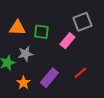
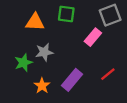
green square: (41, 32) -> (66, 14), moved

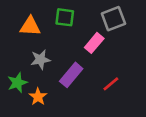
green star: (23, 63) -> (17, 83), moved
purple rectangle: (72, 80) -> (71, 75), moved

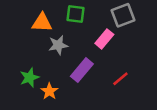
gray star: (40, 60) -> (58, 45), moved

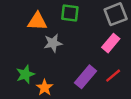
pink rectangle: (104, 39) -> (111, 43), moved
purple rectangle: (82, 70) -> (85, 77), moved

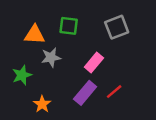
pink rectangle: (111, 43) -> (94, 63), moved
green star: (25, 74) -> (22, 75), moved

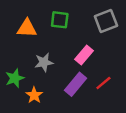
gray star: (51, 57) -> (44, 62), moved
green star: (22, 75) -> (15, 78), moved

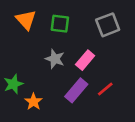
orange triangle: (27, 28) -> (26, 20), moved, turned 45
gray star: (44, 62) -> (55, 59), moved, turned 30

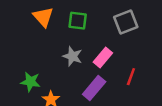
green star: (13, 84) -> (31, 82), turned 30
red line: (105, 89) -> (131, 77), moved, turned -30

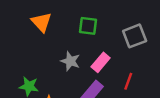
green square: (78, 21) -> (88, 26), moved
gray square: (126, 22) -> (135, 36), moved

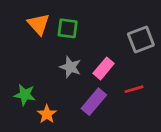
green square: (88, 26) -> (68, 28), moved
red line: (128, 81) -> (134, 89), turned 54

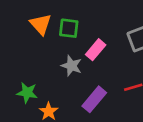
pink rectangle: (104, 68) -> (96, 50), moved

